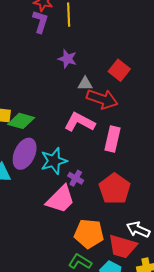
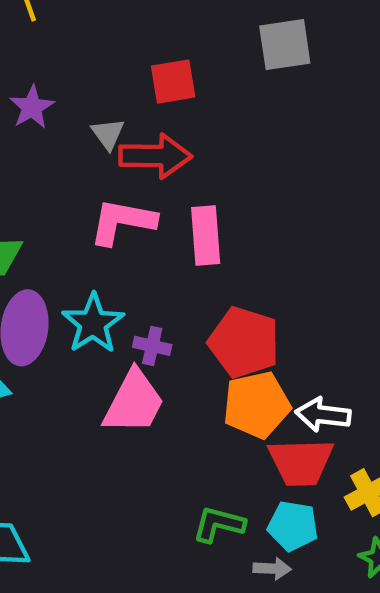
purple star: (67, 59) -> (32, 107), moved, turned -30
red square: (119, 70) -> (173, 82), turned -30
gray triangle: (85, 84) -> (108, 134), turned -49
orange pentagon: (89, 234) -> (257, 405), moved

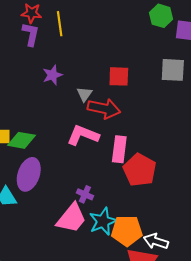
cyan star: (93, 323) -> (103, 221), moved
red pentagon: (244, 342) -> (140, 170), moved

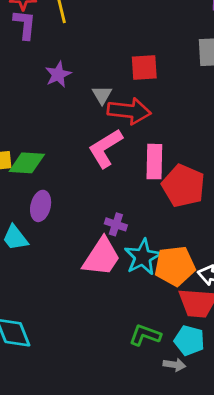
pink L-shape: (83, 135) -> (105, 148), turned -48
purple ellipse: (29, 174) -> (41, 206), size x0.7

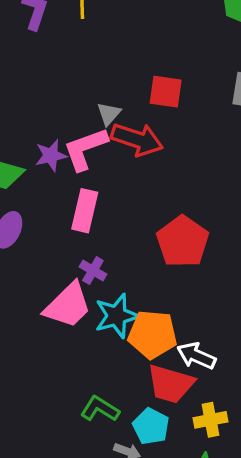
purple star: (58, 74) -> (51, 156), moved
pink L-shape: (105, 148) -> (85, 149), moved
pink rectangle: (154, 162) -> (85, 211), moved

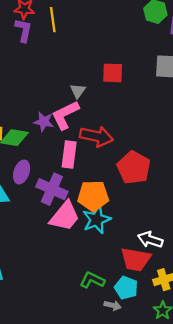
red arrow: (137, 139) -> (96, 136), moved
purple star: (51, 156) -> (44, 122), turned 30
purple cross: (93, 271) -> (52, 189), moved, size x1.8
orange pentagon: (152, 334) -> (93, 196), moved

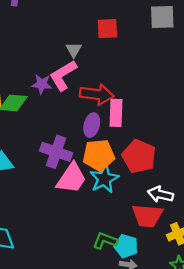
pink rectangle: (69, 155) -> (116, 113), moved
red pentagon: (134, 168) -> (139, 156), moved
purple ellipse: (22, 172) -> (92, 125), moved
cyan pentagon: (126, 288) -> (126, 246), moved

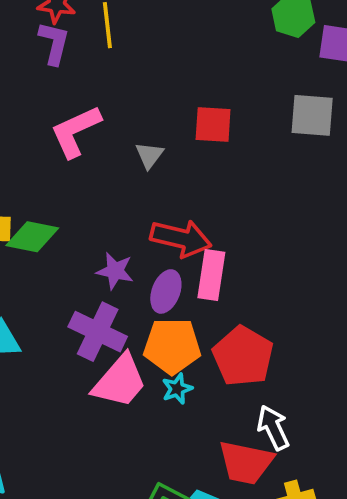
pink L-shape: (63, 75) -> (76, 131), moved
purple star: (42, 84) -> (115, 271), moved
cyan star: (104, 179) -> (177, 389), size x0.6
white arrow: (160, 194) -> (273, 428), turned 45

